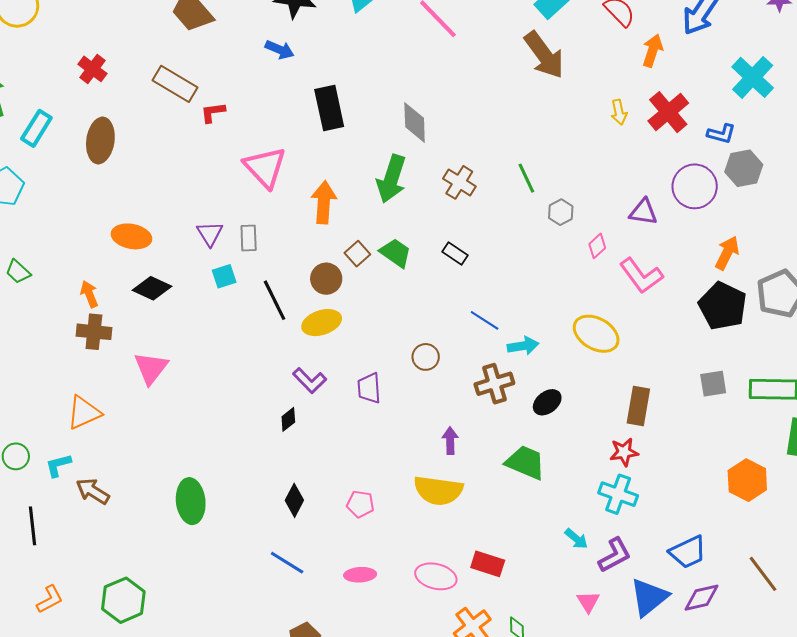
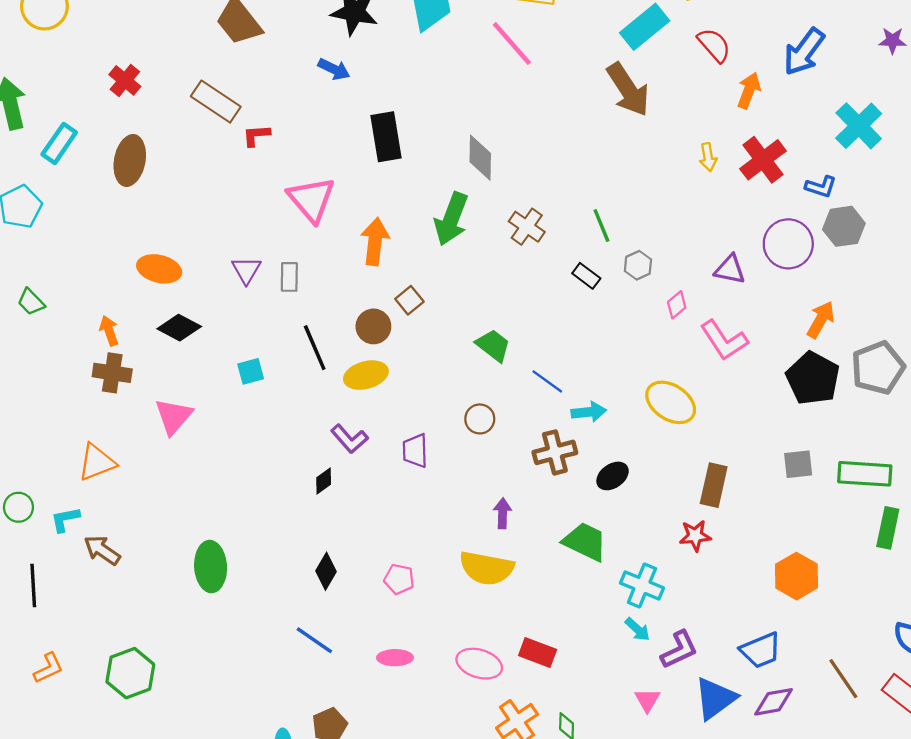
green trapezoid: (396, 253) -> (493, 345), moved
black rectangle: (455, 254) -> (586, 276), moved
cyan square: (224, 276) -> (251, 371), moved
orange hexagon: (747, 480) -> (796, 576), moved
cyan cross: (618, 494) -> (642, 585), moved

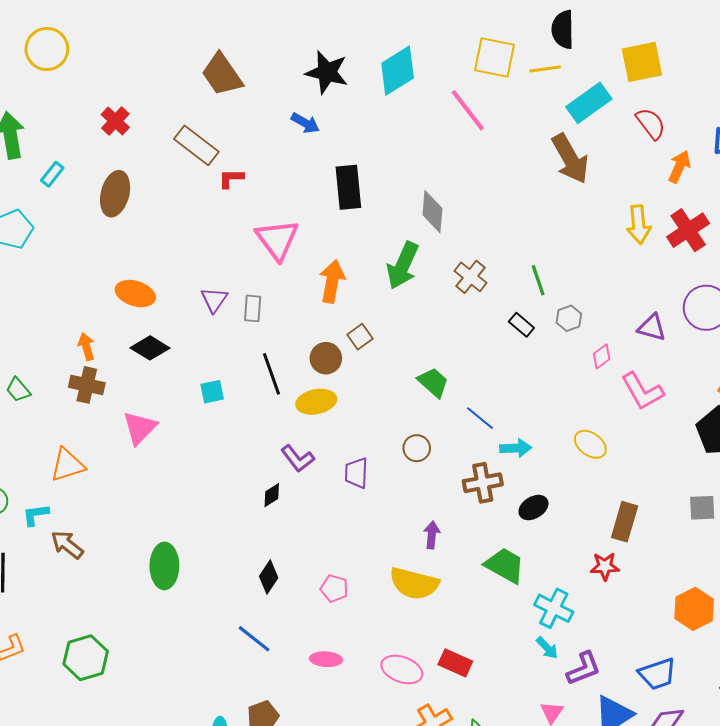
cyan rectangle: (59, 143) -> (52, 174), size x0.7
yellow arrow: (708, 157) -> (639, 225), size x1.5
green trapezoid: (31, 302) -> (18, 390), moved
yellow ellipse: (671, 402) -> (590, 444), size x0.7

